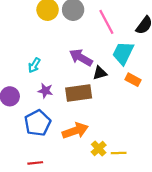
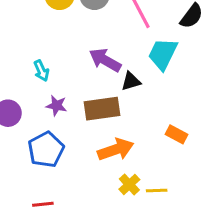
cyan arrow: (34, 65) -> (41, 71), turned -56
orange rectangle: (133, 80) -> (176, 134), moved
orange arrow: (75, 131) -> (116, 150), moved

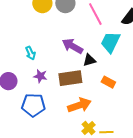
orange rectangle: (176, 134) -> (108, 82), moved
blue pentagon: (46, 150) -> (33, 105), turned 30

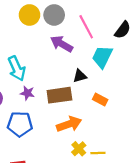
purple arrow: (72, 46) -> (62, 44), moved
cyan arrow: (30, 53) -> (17, 68), size x1.6

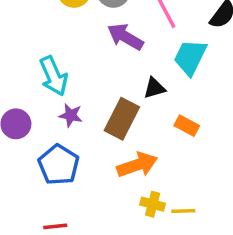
brown rectangle: (59, 95) -> (122, 119), turned -55
blue pentagon: (20, 124) -> (59, 165), turned 30
yellow cross: (79, 149) -> (153, 204), turned -32

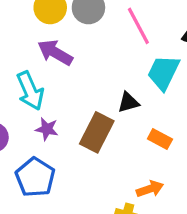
purple arrow: (125, 37) -> (55, 52), moved
orange arrow: (137, 165) -> (150, 189), moved, size x0.7

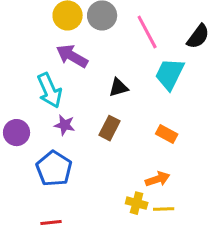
black triangle: (128, 102) -> (119, 88), moved
brown rectangle: (97, 132) -> (110, 128), size x0.7

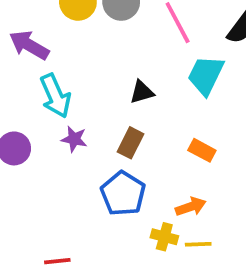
purple arrow: (72, 56) -> (29, 45), moved
blue pentagon: (54, 169) -> (123, 194), moved

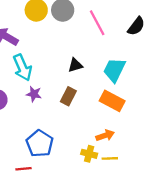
cyan trapezoid: (206, 75) -> (114, 70), moved
orange rectangle: (202, 150) -> (112, 101), size x1.5
blue pentagon: (123, 194) -> (40, 143), moved

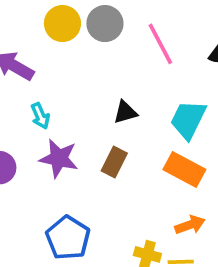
cyan arrow: (22, 68) -> (40, 116), size x0.6
purple star: (34, 94) -> (59, 158), size x1.5
orange arrow: (105, 135) -> (190, 225), moved

